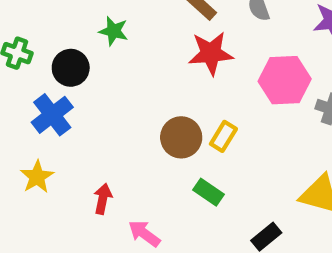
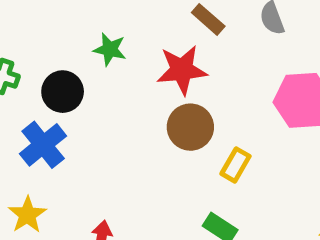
red star: (211, 53) -> (182, 70), moved
brown circle: (181, 137) -> (190, 127), moved

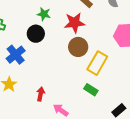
black circle: (63, 92) -> (36, 34), moved
yellow rectangle: (236, 165) -> (97, 63), size x1.6

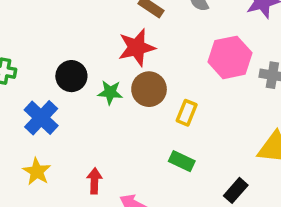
green star: (44, 14) -> (110, 92), moved
yellow rectangle: (97, 63) -> (187, 113), size x0.6

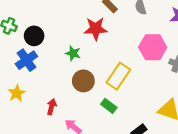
black circle: (71, 76) -> (34, 36), moved
brown circle: (149, 89) -> (83, 81), moved
yellow rectangle: (187, 113) -> (118, 76), size x1.6

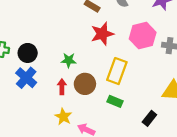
red star: (96, 29) -> (102, 34), moved
yellow star: (17, 93) -> (63, 117), moved
red arrow: (52, 107) -> (62, 87), moved

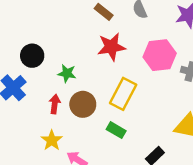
black circle: (28, 53) -> (32, 56), moved

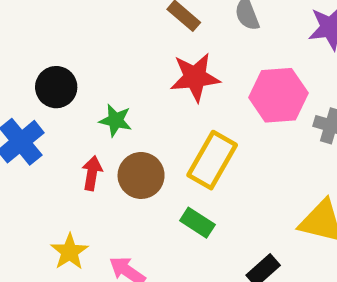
yellow star: (52, 140) -> (70, 252), moved

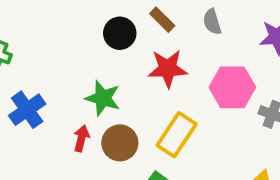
black circle: (56, 87) -> (120, 33), moved
green star: (116, 120) -> (103, 98), size x1.4

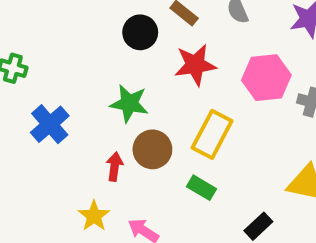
red arrow: (81, 138) -> (115, 167), moved

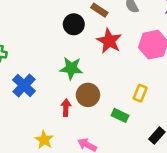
red star: (195, 65) -> (109, 41), turned -30
yellow rectangle: (212, 134) -> (140, 93), moved, size x0.6
yellow star: (94, 216) -> (44, 140), moved

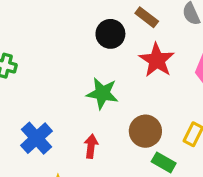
blue cross: (24, 85) -> (36, 138), moved
brown circle: (88, 95) -> (145, 131), moved

